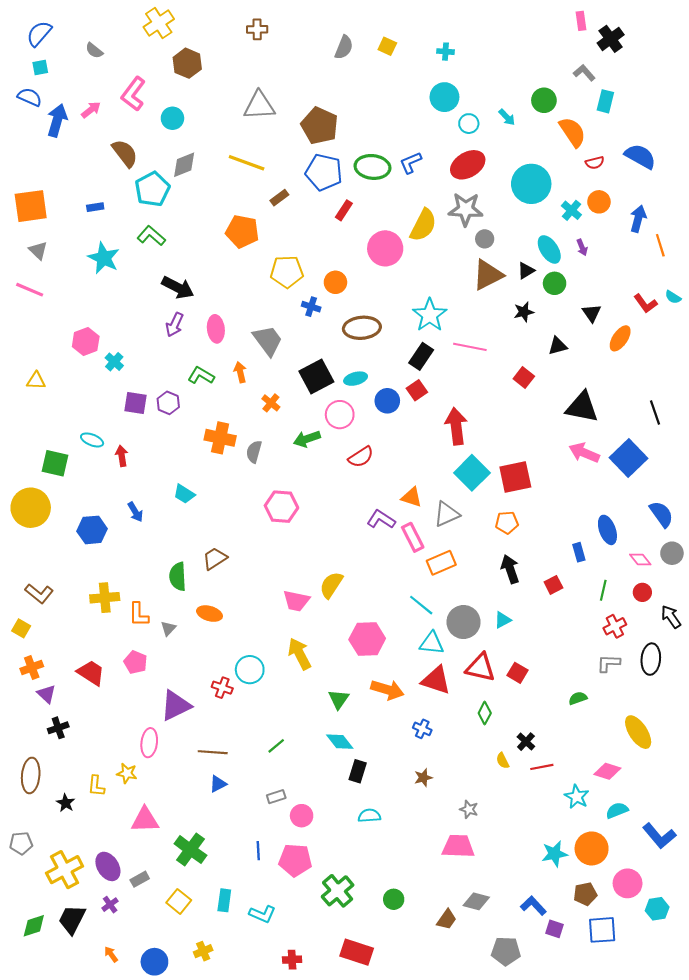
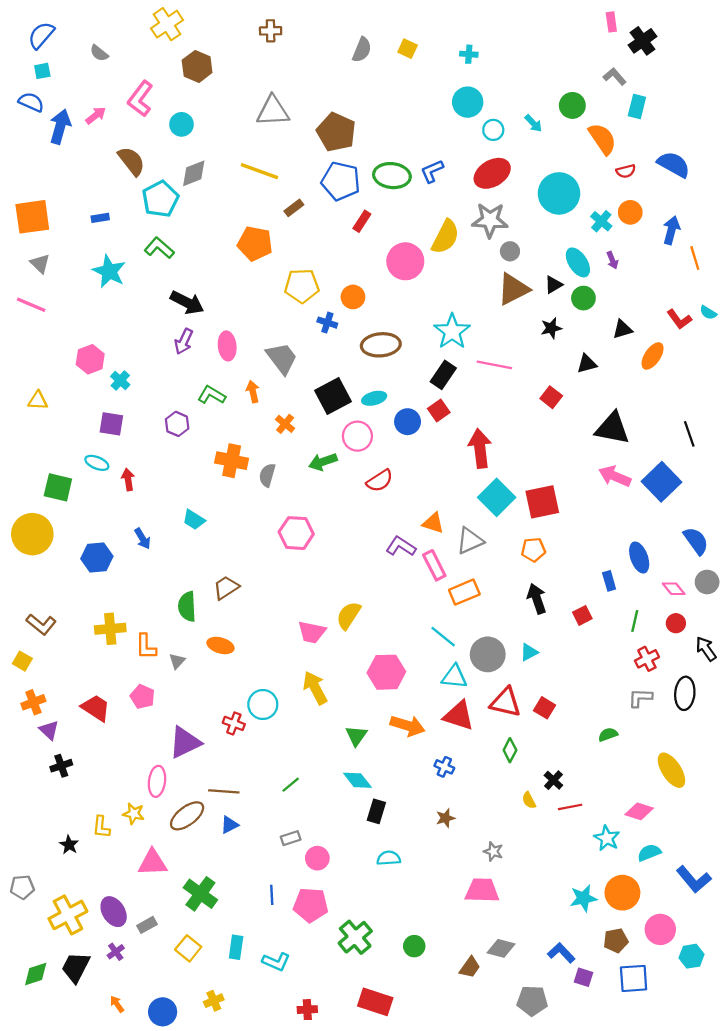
black triangle: (592, 313) -> (622, 329), turned 48
purple square: (135, 403) -> (111, 424), moved
brown ellipse: (31, 775) -> (187, 816), moved, turned 48

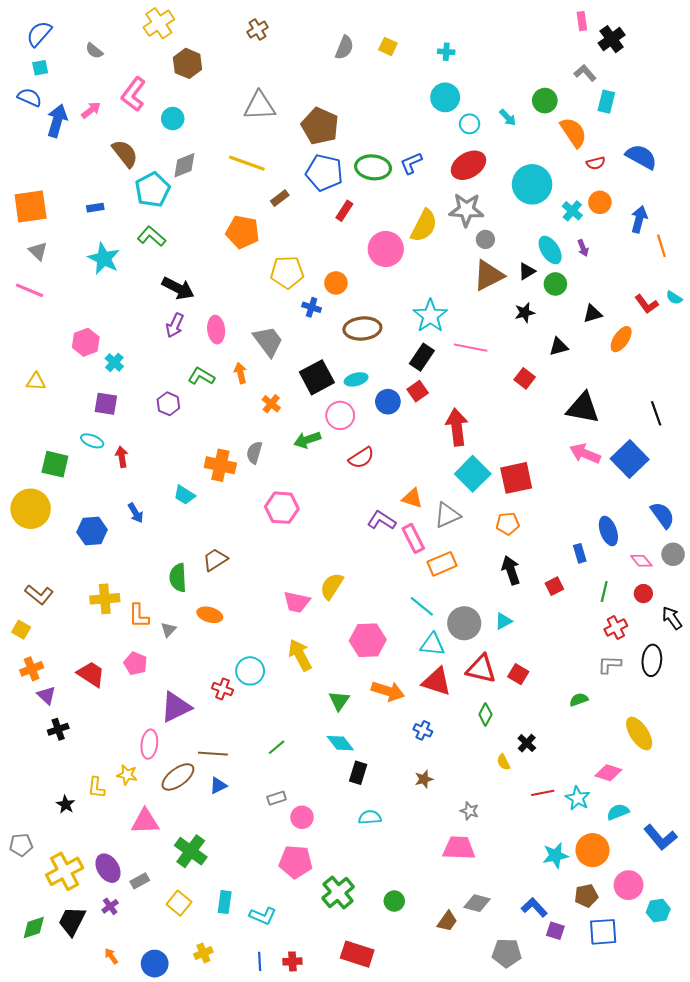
brown cross: (271, 31) -> (257, 30), turned -30
orange cross: (232, 461) -> (220, 465), moved
red line: (570, 807) -> (543, 793), moved
blue line: (272, 895) -> (260, 961), moved

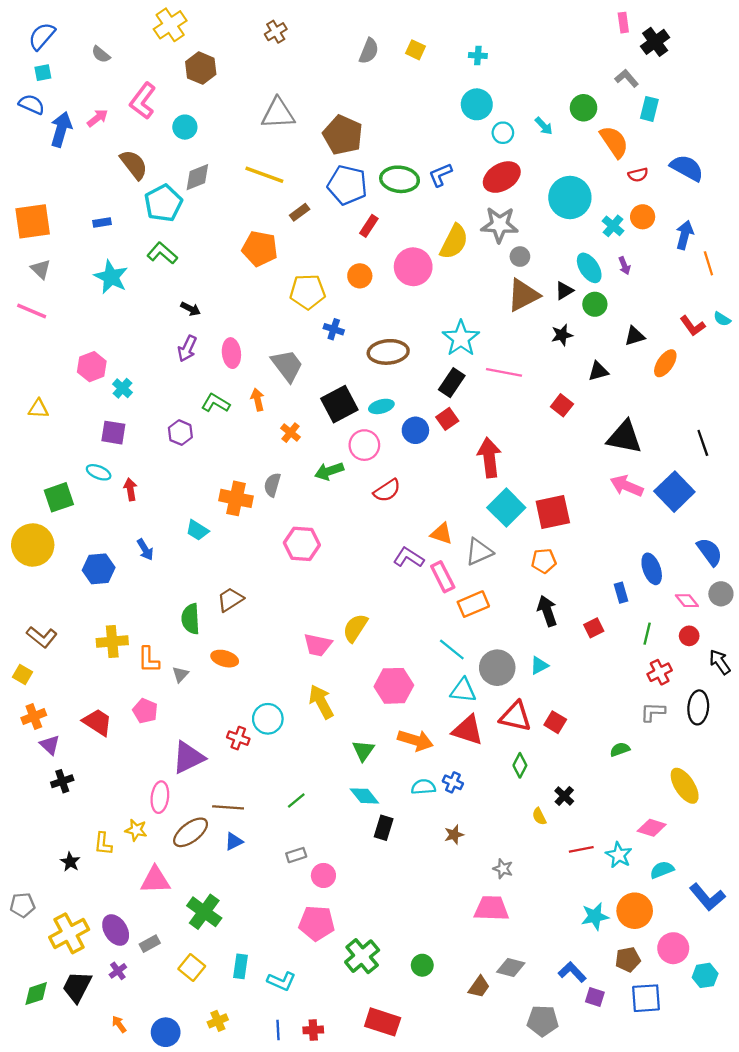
orange circle: (336, 283) -> (360, 276), moved
black arrow: (178, 288) -> (191, 309), size x0.6
green square: (55, 464) -> (59, 497), turned -32
cyan semicircle: (370, 817) -> (423, 787), moved

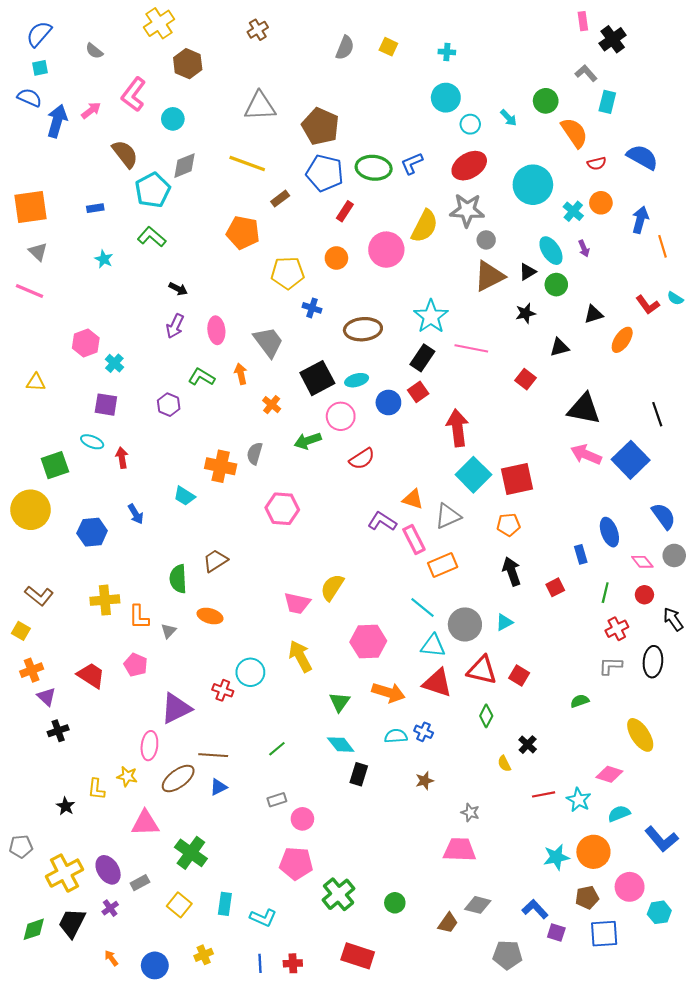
cyan star: (111, 277) -> (104, 259), size x0.6

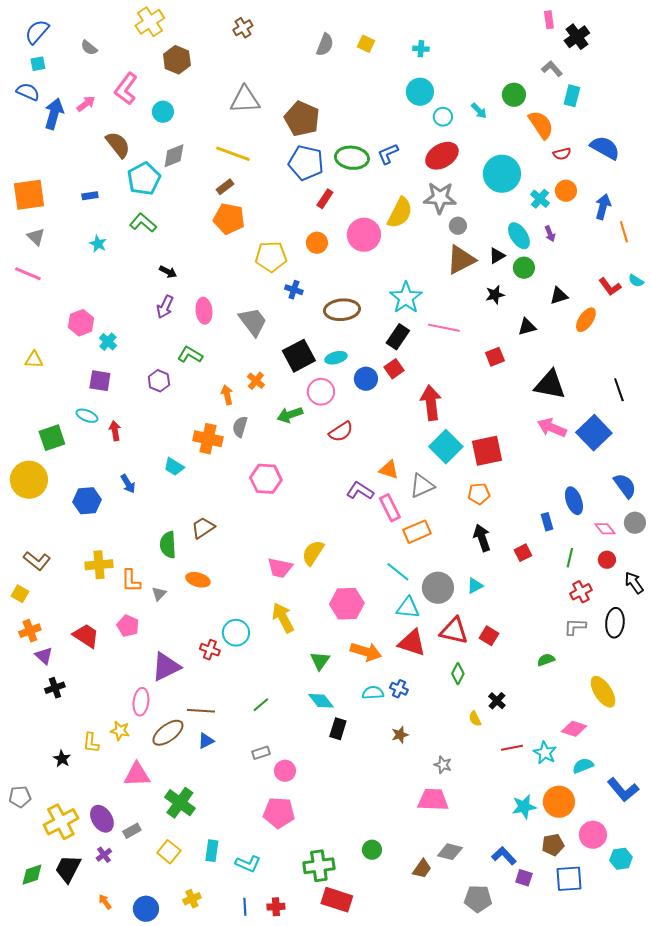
brown rectangle: (280, 199) -> (225, 187), moved
orange arrow: (241, 374) -> (227, 395), moved
red square: (525, 379) -> (495, 357), turned 30
green cross: (339, 894) -> (319, 866), moved, turned 32

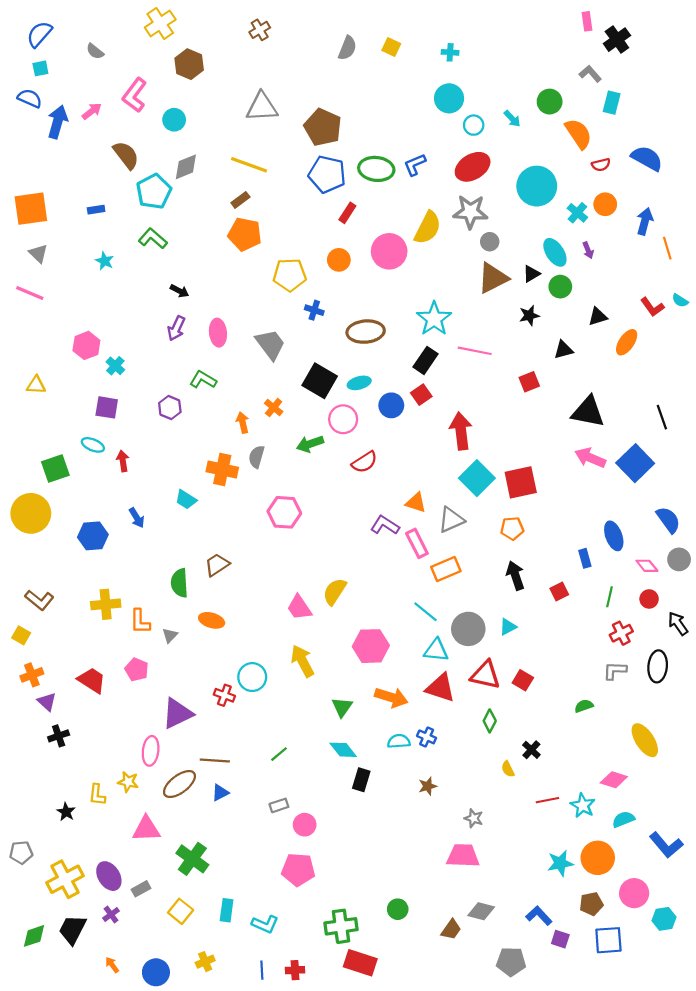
black square: (299, 356) -> (320, 381), turned -32
pink trapezoid: (280, 568) -> (299, 608), turned 44

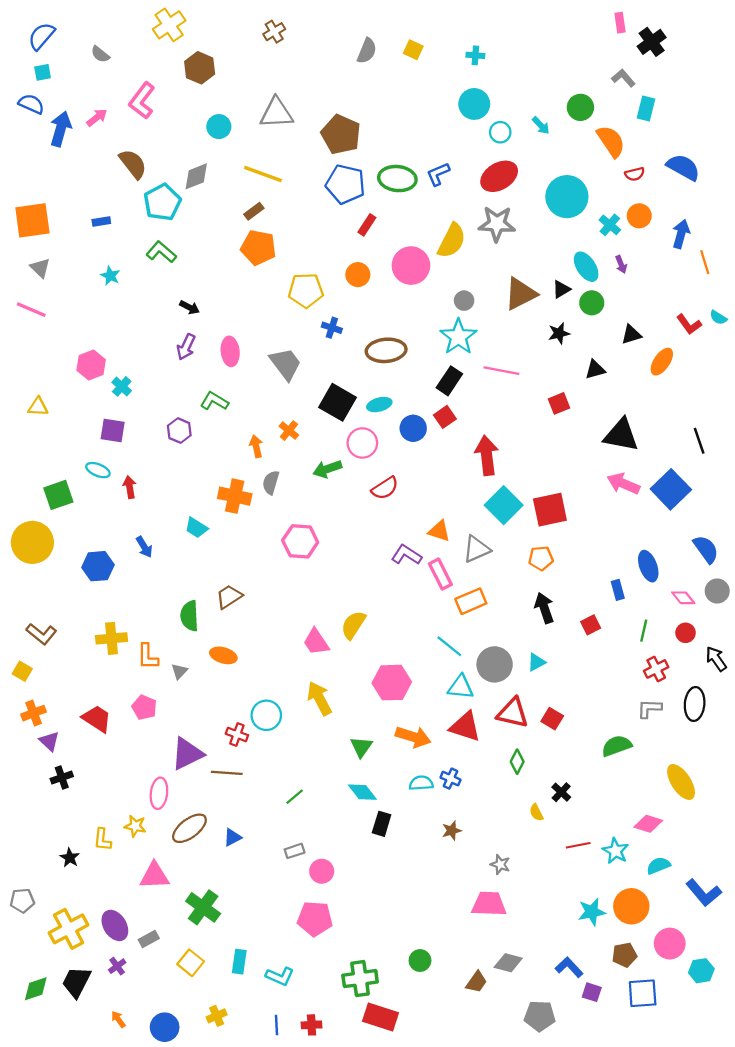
cyan circle: (174, 120) -> (219, 127), moved
gray circle: (490, 242) -> (464, 301), moved
green semicircle: (584, 706) -> (617, 746), size x1.5
brown line: (215, 760) -> (227, 773), moved

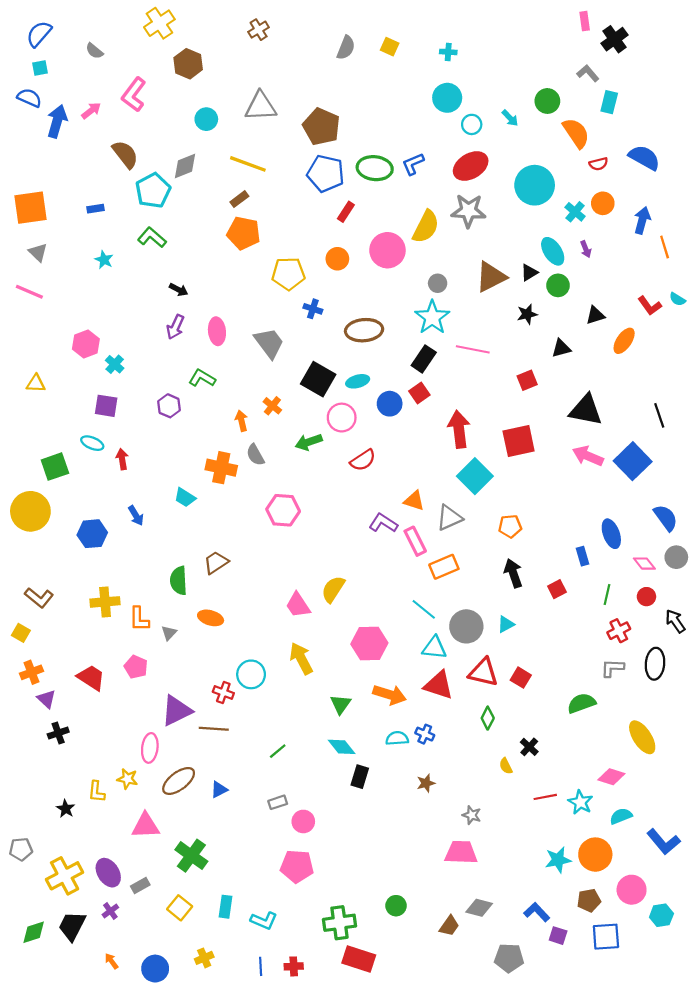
gray semicircle: (271, 483) -> (255, 455), turned -45
red square: (550, 510) -> (519, 441), moved

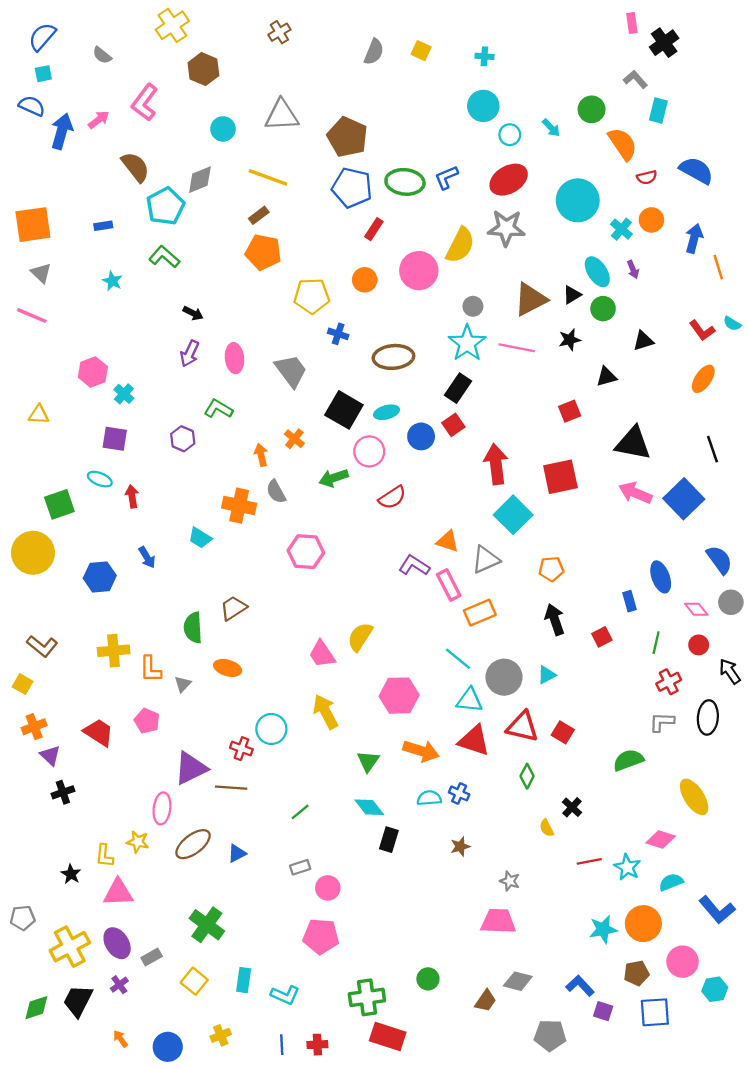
orange ellipse: (624, 341) -> (703, 379), moved
pink line: (473, 349) -> (517, 348), moved
pink triangle: (146, 826) -> (118, 893), moved

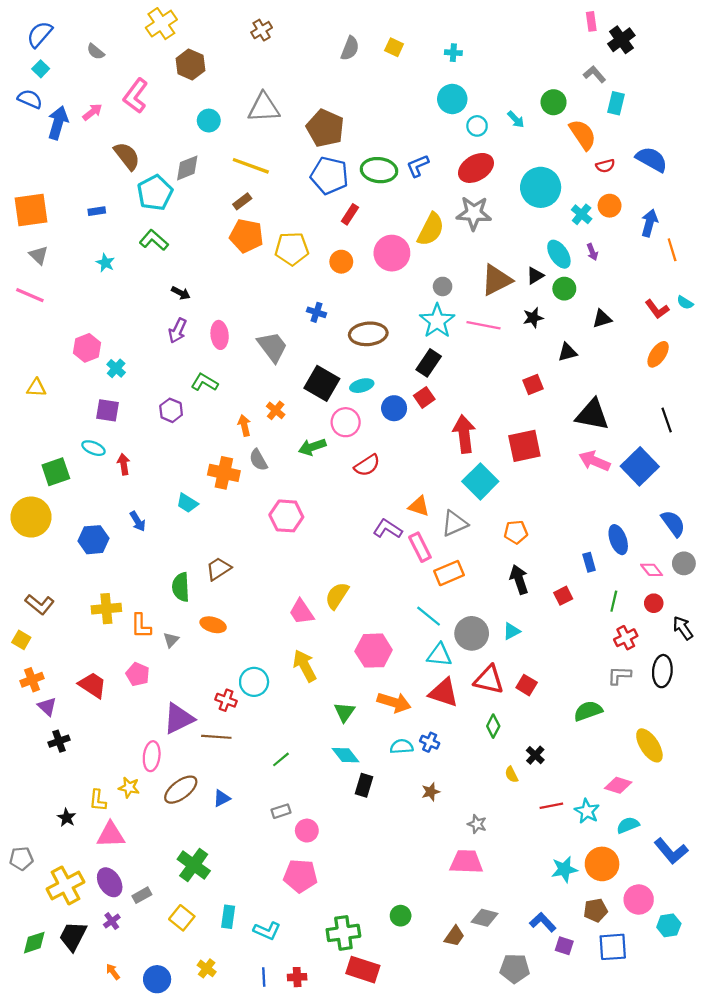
cyan square: (43, 74) -> (41, 69), turned -35
yellow pentagon: (312, 296) -> (292, 249), moved
yellow cross: (221, 1035) -> (207, 968), turned -30

